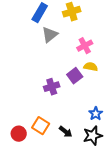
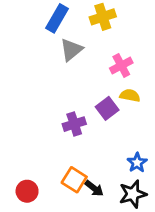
orange square: (41, 126) -> (74, 180), moved

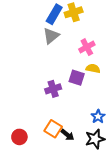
blue rectangle: (57, 18) -> (54, 14), moved
purple square: (107, 108) -> (77, 78), turned -35

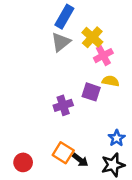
yellow cross: (74, 12) -> (92, 37), moved, turned -30

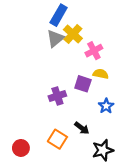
yellow cross: (92, 37) -> (73, 34), moved
blue star: (117, 138) -> (106, 106), moved
black arrow: (80, 160) -> (82, 128), moved

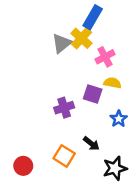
blue rectangle: (59, 15) -> (93, 17), moved

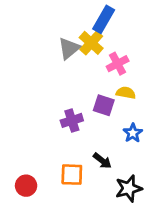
orange square: (64, 156) -> (72, 175), turned -30

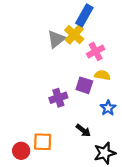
orange square: (72, 175) -> (43, 142), moved

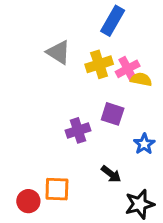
yellow cross: (74, 35) -> (99, 64), moved, turned 30
gray triangle: (56, 39) -> (58, 52), moved, turned -48
yellow semicircle: (102, 75) -> (141, 79), moved

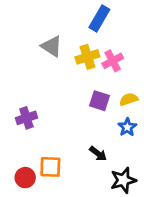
yellow semicircle: (141, 79) -> (129, 99), moved, turned -30
purple cross: (78, 130) -> (26, 118), moved

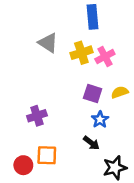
blue rectangle: (99, 18) -> (93, 17), turned -35
purple cross: (26, 118) -> (37, 116), moved
blue star: (127, 127) -> (100, 119), moved

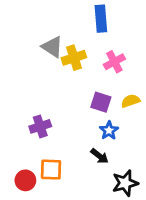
yellow cross: (81, 53) -> (74, 58), moved

